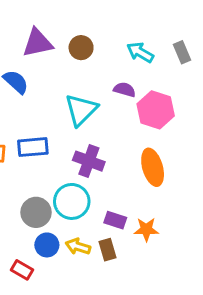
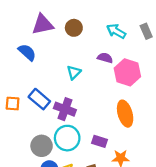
cyan triangle: (81, 110) -> (74, 72), size x0.6
blue rectangle: (33, 147) -> (39, 99), turned 45
purple cross: (89, 161) -> (65, 109), moved
purple rectangle: (115, 220) -> (99, 141), moved

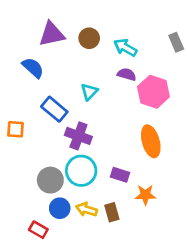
cyan arrow: (116, 31) -> (125, 48), moved
blue rectangle: (39, 99) -> (54, 109), moved

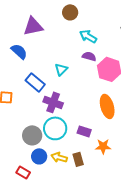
brown circle: (89, 38) -> (70, 12), moved

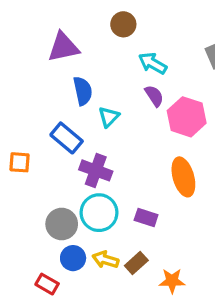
blue semicircle: (19, 51) -> (83, 91), moved, turned 36
purple semicircle: (89, 56) -> (154, 96), turned 40
orange star: (103, 146) -> (172, 281), moved
brown rectangle: (78, 159) -> (136, 263), turned 64

